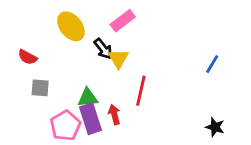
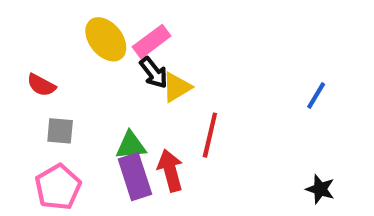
pink rectangle: (123, 21) -> (152, 41), moved
yellow triangle: (119, 59) -> (177, 87), turned 30
red arrow: (114, 114) -> (170, 170), size x1.4
pink pentagon: (65, 126) -> (58, 187), moved

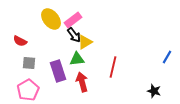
blue line: (316, 96) -> (167, 57), moved
red line: (210, 135) -> (113, 67), moved
green triangle: (131, 145) -> (77, 59), moved
purple rectangle: (135, 177) -> (58, 71), moved

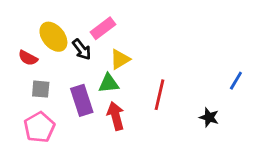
yellow ellipse: (51, 19) -> (53, 37), moved
black arrow: (74, 35) -> (82, 49), moved
black star: (154, 91) -> (209, 117), moved

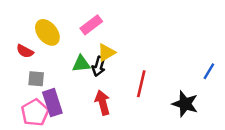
black arrow: (82, 49) -> (99, 66), moved, turned 54
green triangle: (109, 83) -> (81, 64), moved
purple rectangle: (82, 100) -> (52, 103), moved
black star: (209, 117) -> (185, 104), size x1.5

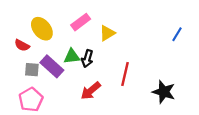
yellow triangle: (106, 52) -> (107, 33), moved
blue line: (209, 71) -> (177, 34), moved
purple rectangle: (52, 103) -> (52, 66), moved, turned -30
red arrow: (102, 103) -> (91, 91), turned -115

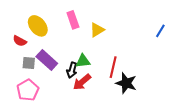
pink rectangle: (81, 22) -> (73, 20), turned -72
green triangle: (72, 56) -> (83, 61), moved
black arrow: (87, 59) -> (72, 70), moved
black star: (164, 92) -> (126, 83), moved

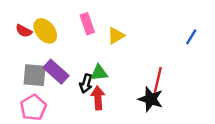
red semicircle: (20, 41) -> (24, 31), moved
gray square: (29, 63) -> (35, 75), size x1.5
red line: (113, 67) -> (158, 80), moved
red arrow: (82, 82) -> (98, 98), turned 126

